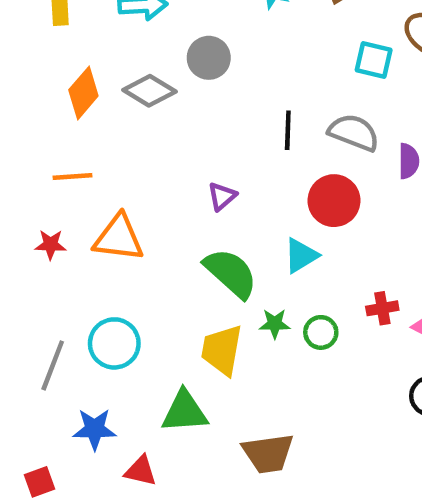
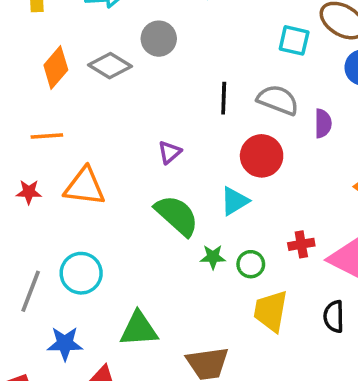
yellow trapezoid: (222, 350) -> (271, 311), moved

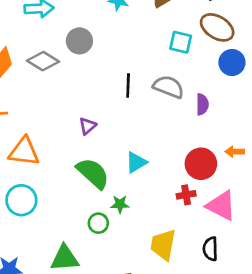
red circle: (262, 156) -> (201, 164), moved
green circle: (251, 264) -> (98, 223), moved
cyan circle: (81, 273) -> (21, 200), moved

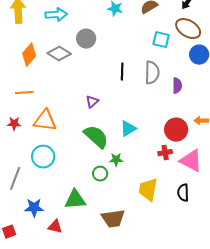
gray semicircle: (169, 87) -> (152, 73), turned 70

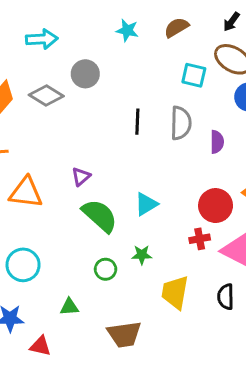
purple triangle: (92, 102) -> (81, 177), moved
cyan circle: (43, 157) -> (23, 265), moved
green star: (116, 160) -> (142, 255), moved
green triangle: (75, 200) -> (69, 307), size x0.6

